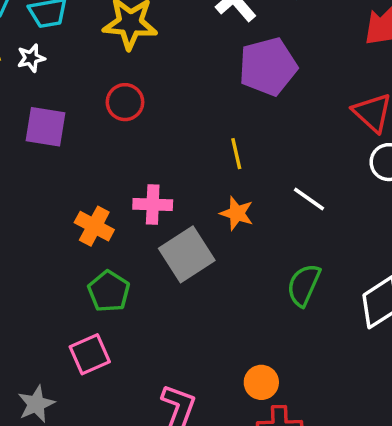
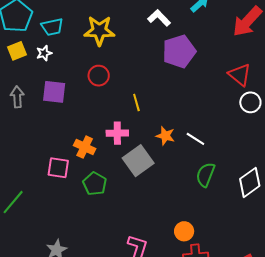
yellow line: (236, 154) -> (136, 103), moved
white line: (309, 199) -> (195, 139), moved
pink square: (90, 354) -> (58, 168), moved, turned 35

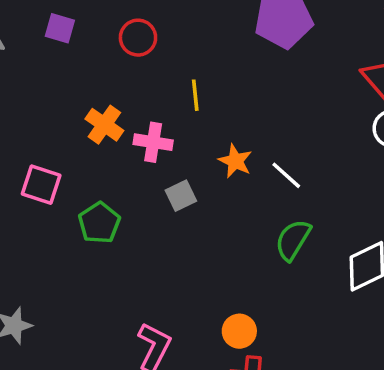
purple square: (54, 92) -> (60, 28), moved, size x0.7
orange cross: (85, 147) -> (104, 125), moved
gray square: (138, 161) -> (181, 196), size x0.6

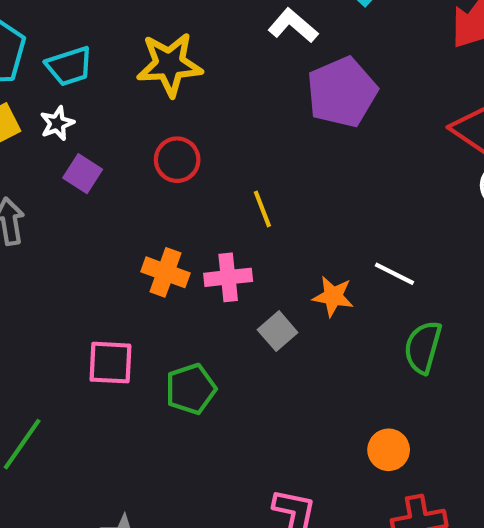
purple square: (60, 28) -> (83, 174), turned 32
orange star: (235, 161) -> (333, 296), moved
green pentagon: (99, 223) -> (191, 389), turned 30
orange circle: (239, 331) -> (389, 450), moved

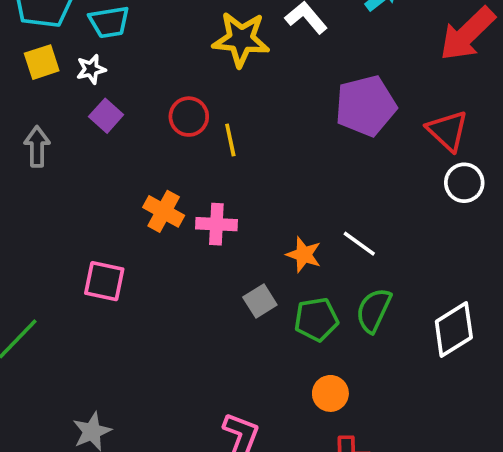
yellow star: (170, 64) -> (241, 39), moved
purple pentagon: (342, 92) -> (366, 106), moved
yellow line: (262, 209) -> (230, 140), moved
gray square: (278, 331) -> (260, 301), moved
green pentagon: (191, 389) -> (316, 319), moved

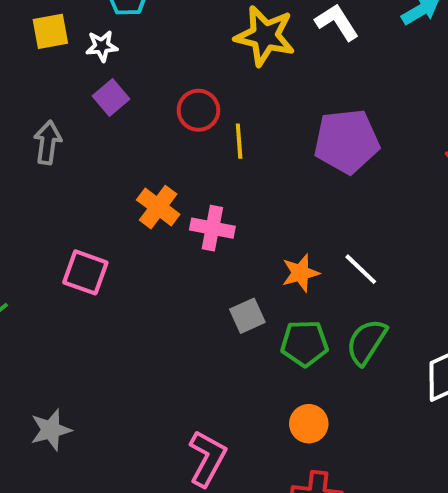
purple pentagon: (366, 106) -> (347, 141), moved
gray arrow: (37, 146) -> (48, 143), moved
orange star: (304, 255) -> (300, 273), turned 30

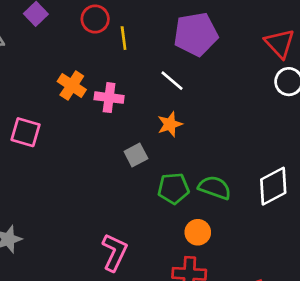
white line: (361, 269) -> (172, 81), moved
green semicircle: (366, 342) -> (215, 188), moved, turned 80
green pentagon: (304, 343) -> (173, 188), moved
orange circle: (309, 424) -> (198, 232), moved

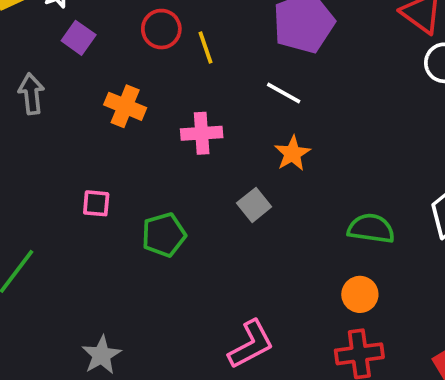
orange cross: (72, 86) -> (125, 106), moved
pink square: (25, 132) -> (96, 203), size x0.7
green pentagon: (173, 188) -> (164, 235), moved
pink L-shape: (115, 252) -> (251, 344), turned 48

